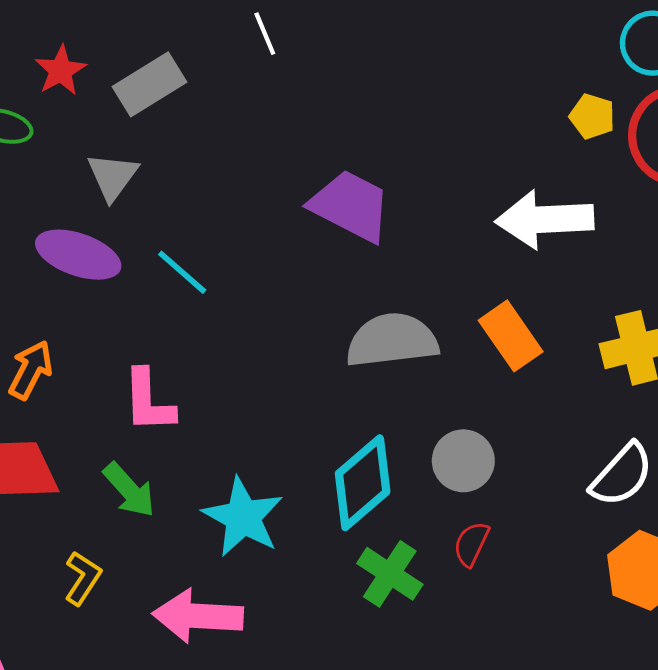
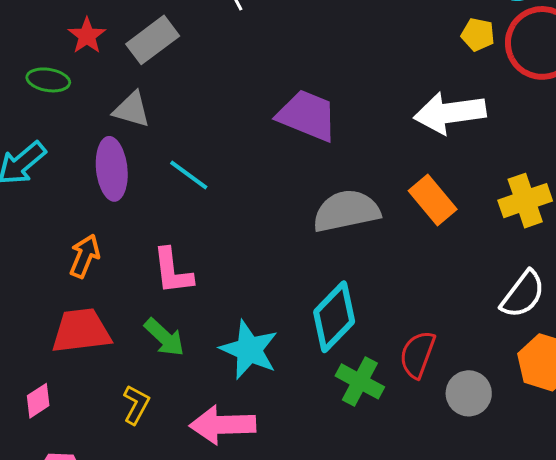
gray triangle: (113, 176) -> (132, 109), turned -45
purple ellipse: (78, 255) -> (112, 169), turned 70
gray circle: (463, 461) -> (469, 393), moved
red semicircle: (471, 544) -> (417, 354), size x1.4

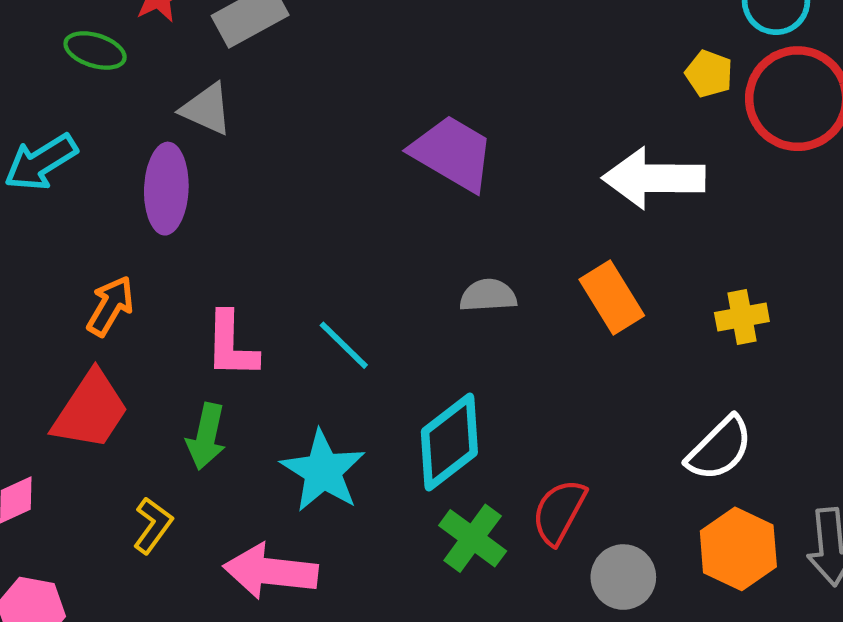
cyan line: (189, 175) -> (344, 345), moved
yellow cross: (525, 201) -> (742, 317), size x0.7
gray semicircle: (346, 211) -> (488, 295), size x0.6
red trapezoid: (81, 331) -> (91, 410), turned 122
green arrow: (164, 337) -> (206, 436), turned 51

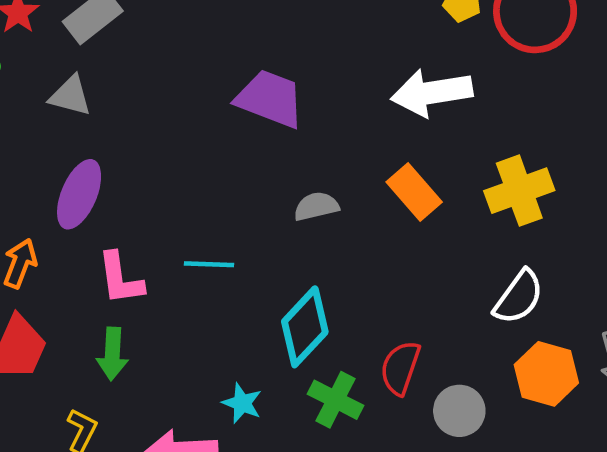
purple ellipse: (166, 189) -> (79, 194), moved, turned 30
yellow cross: (742, 317) -> (519, 191), size x1.6
cyan line: (344, 345) -> (209, 264), turned -33
cyan star: (323, 471) -> (242, 403), moved, size x0.6

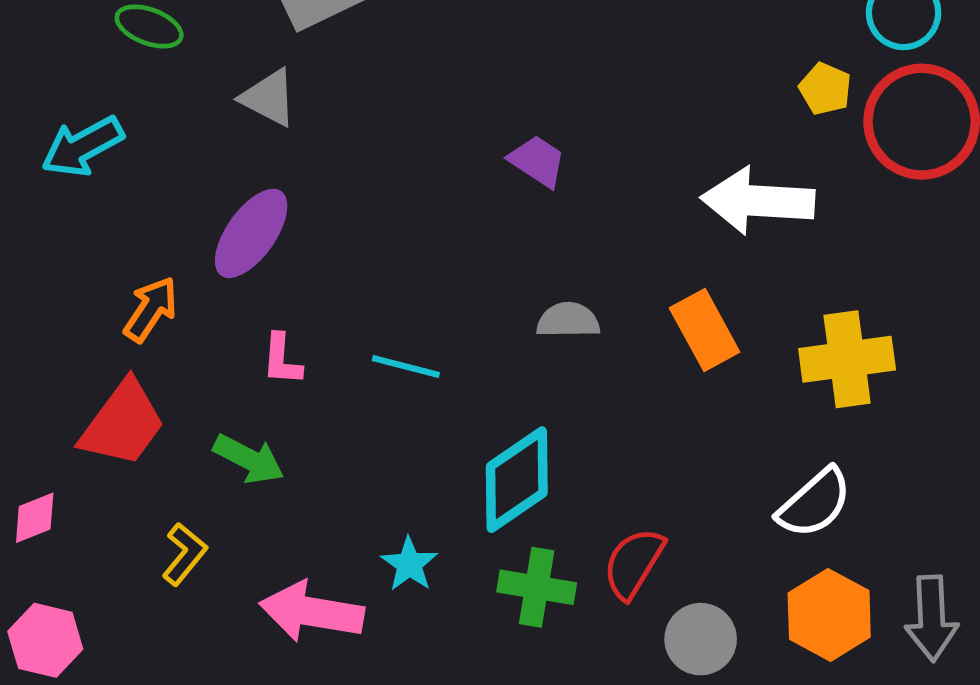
purple trapezoid: (270, 99) -> (537, 161), size x0.6
pink L-shape: (120, 278) -> (282, 360), size x0.7
green arrow: (112, 354) -> (249, 459), turned -78
green cross: (335, 400) -> (537, 587), turned -30

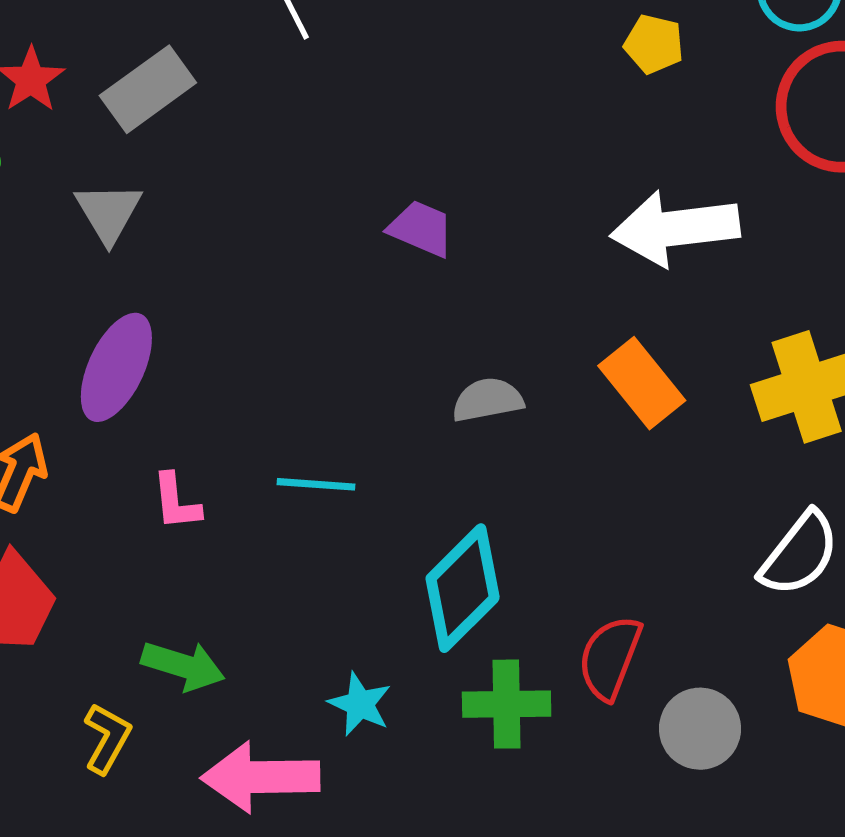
yellow pentagon: (825, 89) -> (654, 44), moved
gray triangle: (269, 98) -> (108, 212), turned 42
green arrow: (249, 459) -> (183, 666), moved

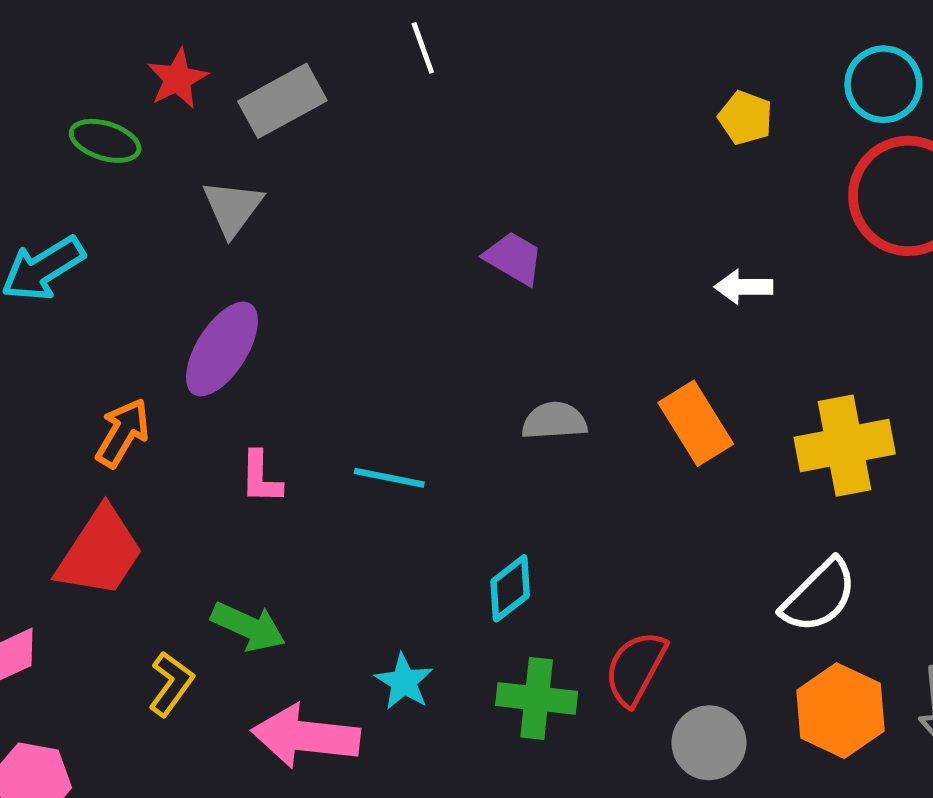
white arrow: (675, 228) -> (744, 287), size x0.5
cyan diamond: (463, 588) -> (510, 588), size x0.6

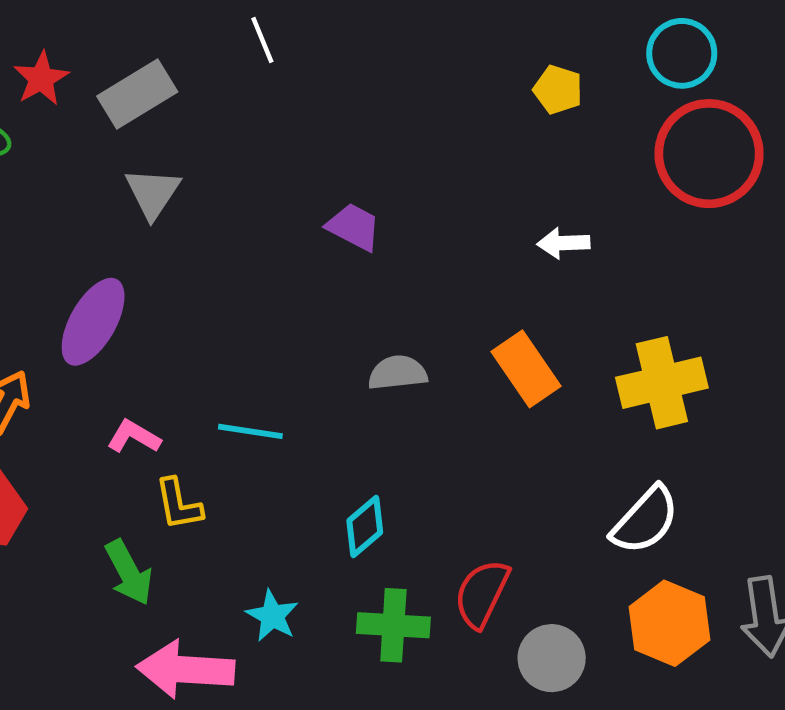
gray triangle: (233, 208) -> (153, 193), moved
pink L-shape: (261, 477) -> (134, 437), turned 122
green arrow: (248, 627) -> (129, 572), turned 40
yellow L-shape: (171, 684) -> (178, 504), moved, turned 136

